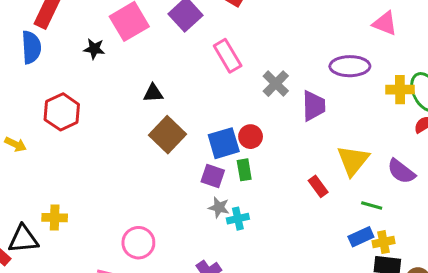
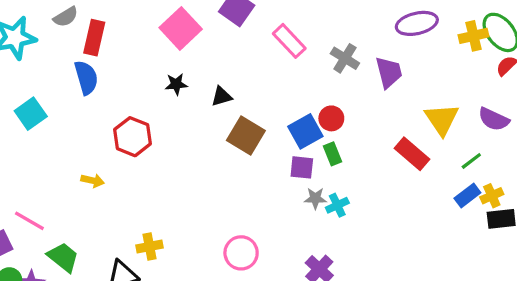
black star: (94, 49) -> (176, 84), moved
red rectangle: (318, 186) -> (412, 154), size x1.5
green line: (372, 205) -> (471, 161), turned -40

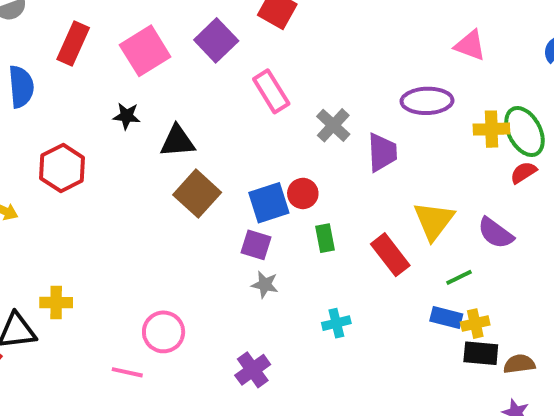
red rectangle: (94, 38) -> (73, 44), moved
black triangle: (222, 96) -> (178, 141), size x1.4
green rectangle: (333, 154) -> (325, 238), moved
blue rectangle: (467, 196) -> (446, 317), turned 40
cyan cross: (337, 205) -> (336, 323), moved

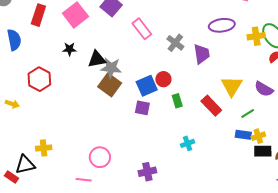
gray star: (265, 285) -> (111, 68), moved, size x1.5
purple cross: (253, 370) -> (147, 172), turned 30

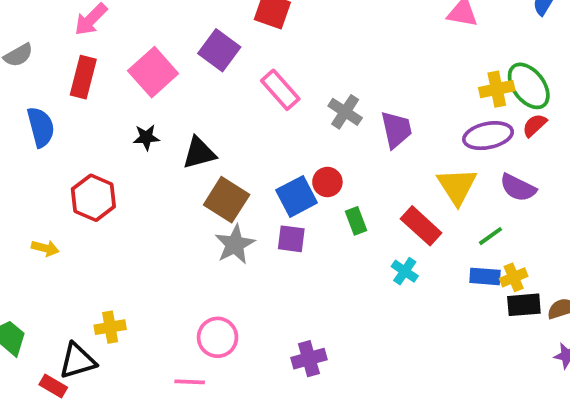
purple ellipse: (222, 25) -> (488, 136), moved
gray star: (111, 68) -> (235, 244), moved, turned -30
cyan cross: (188, 143) -> (405, 271), moved, turned -32

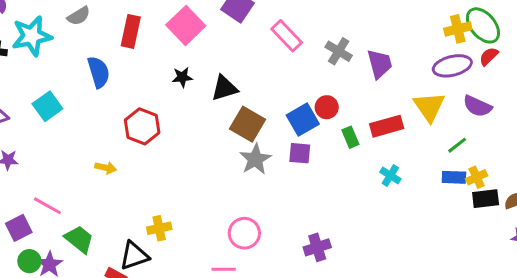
red rectangle: (421, 226) -> (387, 126), moved, turned -56

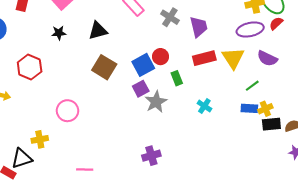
black triangle: (224, 88) -> (98, 31), moved
red rectangle: (387, 126) -> (204, 58), moved
purple square: (300, 153) -> (141, 89), turned -35
gray star: (255, 159) -> (156, 102), moved
pink circle: (244, 233) -> (67, 111), moved

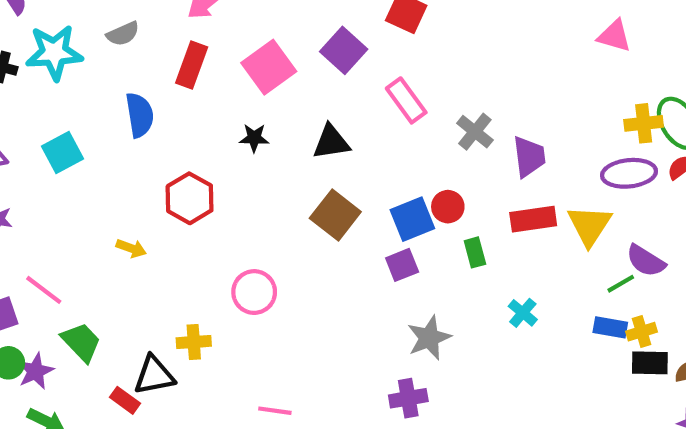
purple semicircle: (267, 58) -> (646, 261), moved
gray star: (156, 102) -> (429, 338), moved

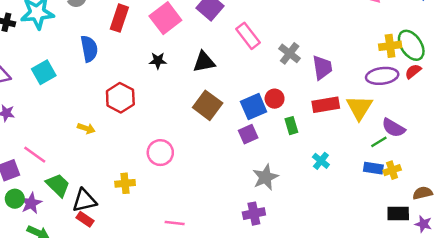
black rectangle: (650, 363) -> (398, 214), moved
black triangle: (154, 375) -> (84, 201), moved

